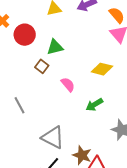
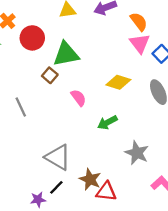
green triangle: (55, 47) -> (66, 54), size x1.4
gray line: (20, 105) -> (21, 107), moved

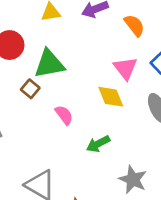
pink triangle: (140, 43) -> (125, 68), moved
yellow diamond: (118, 82) -> (111, 97), turned 50

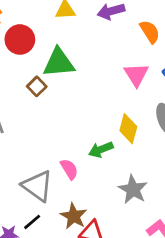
yellow diamond: (111, 97) -> (128, 129), moved, turned 32
pink semicircle: (64, 115) -> (69, 169), moved

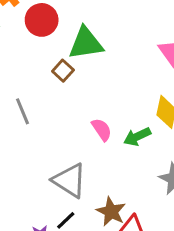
pink semicircle: (69, 169) -> (102, 130), moved

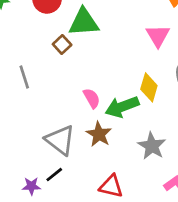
green arrow: (137, 137) -> (122, 107), size x1.4
brown star: (111, 212) -> (99, 134), moved

